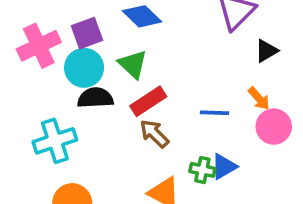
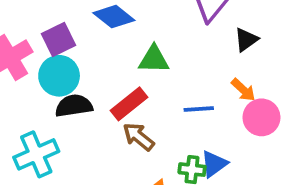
green triangle: (133, 64) -> (154, 59), moved, turned -36

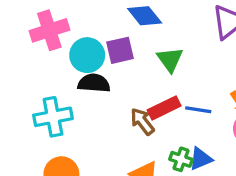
purple square: (59, 39) -> (120, 50), moved
green triangle: (154, 59) -> (170, 59), turned 40
red rectangle: (129, 104) -> (164, 108), moved

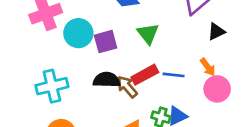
purple square: (120, 50) -> (106, 42), moved
black semicircle: (94, 83) -> (107, 80), moved

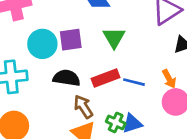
cyan circle: (78, 33) -> (42, 44), moved
brown arrow: (127, 87) -> (83, 107), moved

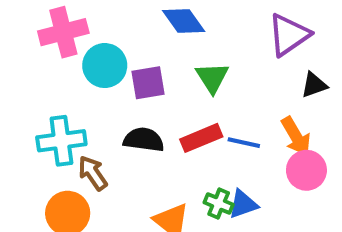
cyan circle: (42, 44) -> (105, 66), moved
orange arrow: (169, 79) -> (296, 136), size x1.4
brown arrow: (83, 107) -> (93, 173), moved

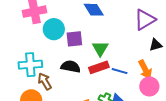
green triangle: (212, 78) -> (100, 48), moved

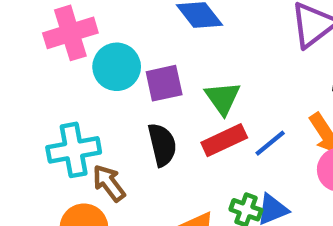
black semicircle: (71, 67) -> (162, 145), turned 72
blue line: (120, 71) -> (270, 143), turned -49

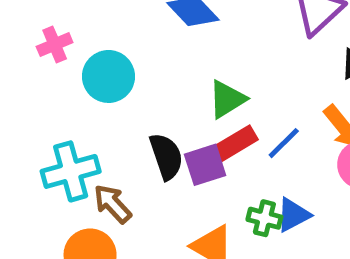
pink cross: (70, 33) -> (55, 44), size x0.6
purple square: (164, 83) -> (205, 165), moved
green triangle: (223, 98) -> (227, 99), turned 39

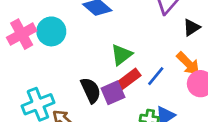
pink cross: (55, 44) -> (22, 34), size x1.5
cyan circle: (108, 76) -> (51, 31), moved

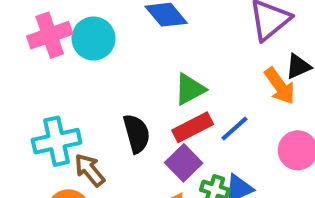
orange arrow: (188, 63) -> (280, 86), moved
purple square: (113, 93) -> (184, 163), moved, turned -30

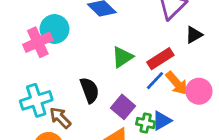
pink cross: (50, 35) -> (38, 42), moved
orange arrow: (280, 86) -> (177, 83), moved
red rectangle: (193, 127) -> (160, 59), moved

